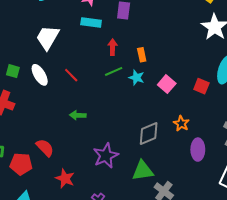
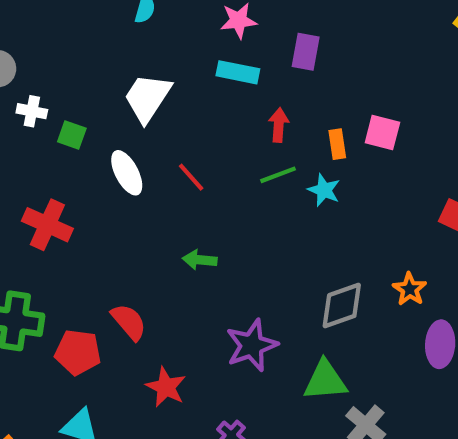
green square: (13, 71) -> (72, 135), moved
pink square: (167, 84) -> (382, 132), moved, turned -30

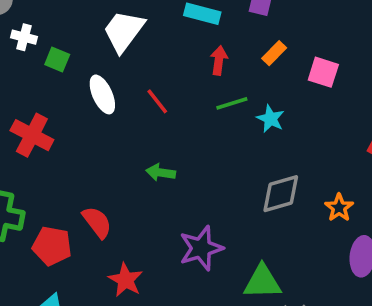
red arrow: (279, 125) -> (219, 60), moved
orange rectangle: (337, 144) -> (274, 53), moved, turned 50
gray diamond: (342, 306) -> (281, 194), moved

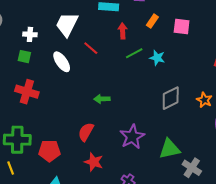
white cross: (24, 37) -> (30, 34), moved
green square: (57, 59) -> (24, 57), moved
red line: (157, 101) -> (91, 48), moved
red semicircle: (97, 222) -> (86, 132), moved, turned -102

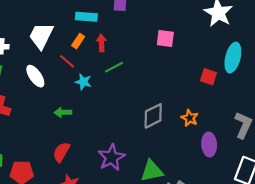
orange rectangle: (152, 21) -> (78, 41), moved
cyan star: (157, 58) -> (83, 82), moved
green arrow: (102, 99) -> (63, 112), moved

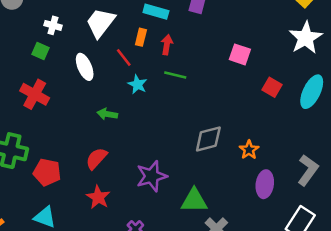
orange rectangle: (78, 41) -> (141, 37), turned -32
green line: (114, 67) -> (175, 75), turned 30
red square: (208, 77) -> (272, 87), moved

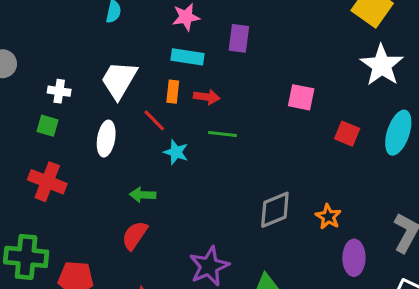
red arrow: (167, 45) -> (207, 97), turned 96
white ellipse: (85, 67) -> (106, 139), turned 40
red semicircle: (96, 158) -> (135, 235), moved

